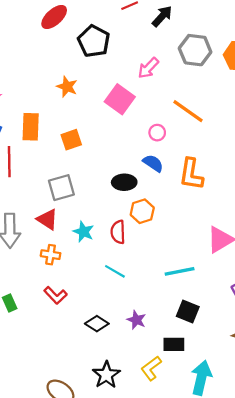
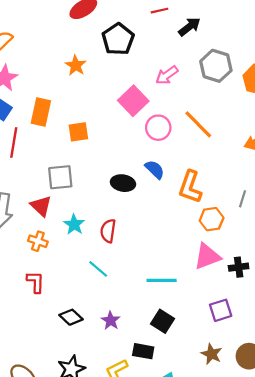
orange star: (67, 87) -> (76, 65), moved
pink circle: (157, 133) -> (158, 128), moved, size x1.5
orange hexagon: (142, 211) -> (212, 219), moved
red L-shape: (55, 295) -> (36, 282), turned -145

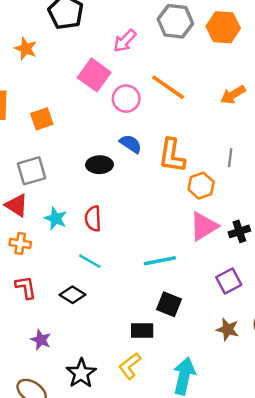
black diamond: (71, 317) -> (72, 295), moved
purple star: (111, 321) -> (41, 340), moved
black rectangle: (143, 351) -> (142, 331), moved

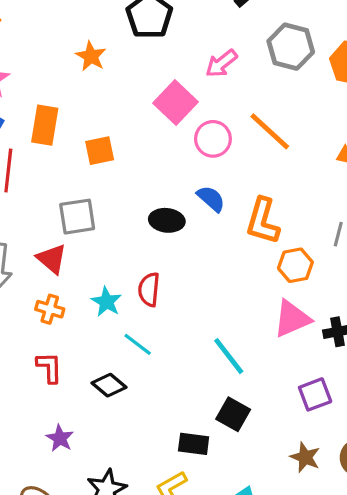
cyan star: (56, 218) -> (106, 302), moved
cyan line: (160, 261) -> (229, 356), turned 56

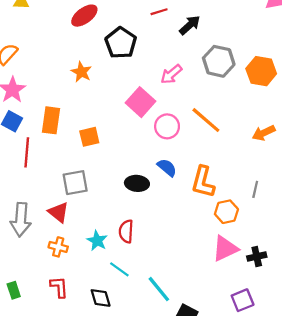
cyan line: (229, 356) -> (159, 289), moved
black diamond: (109, 385) -> (101, 298), turned 35

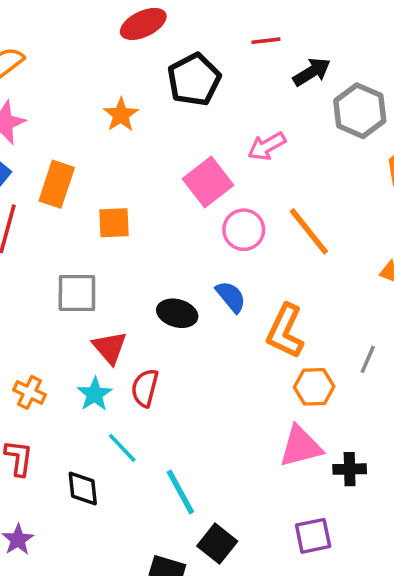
gray hexagon: (219, 61) -> (360, 111), moved
red triangle: (59, 212) -> (110, 348), moved

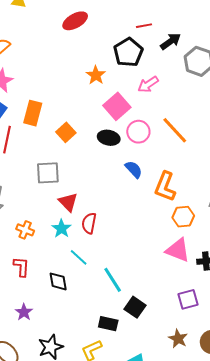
black pentagon: (194, 80) -> (128, 52), moved
orange star: (121, 115) -> (96, 75), moved
orange square: (114, 223) -> (66, 132), turned -36
black ellipse: (177, 313) -> (109, 138), moved
pink triangle: (301, 446) -> (178, 250), turned 40

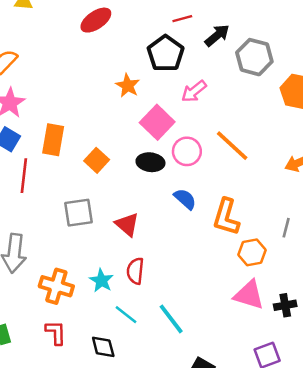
red triangle: (68, 202) -> (127, 225), moved
orange cross: (25, 230) -> (56, 286), size x1.5
cyan line: (113, 280) -> (171, 319), moved

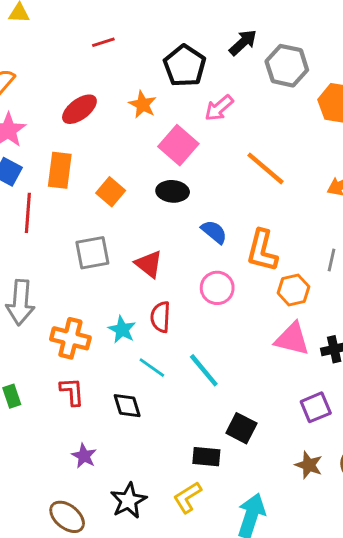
red line: (182, 19) -> (103, 42), moved
red ellipse: (96, 20) -> (79, 109), moved
pink circle: (187, 151) -> (217, 288), moved

